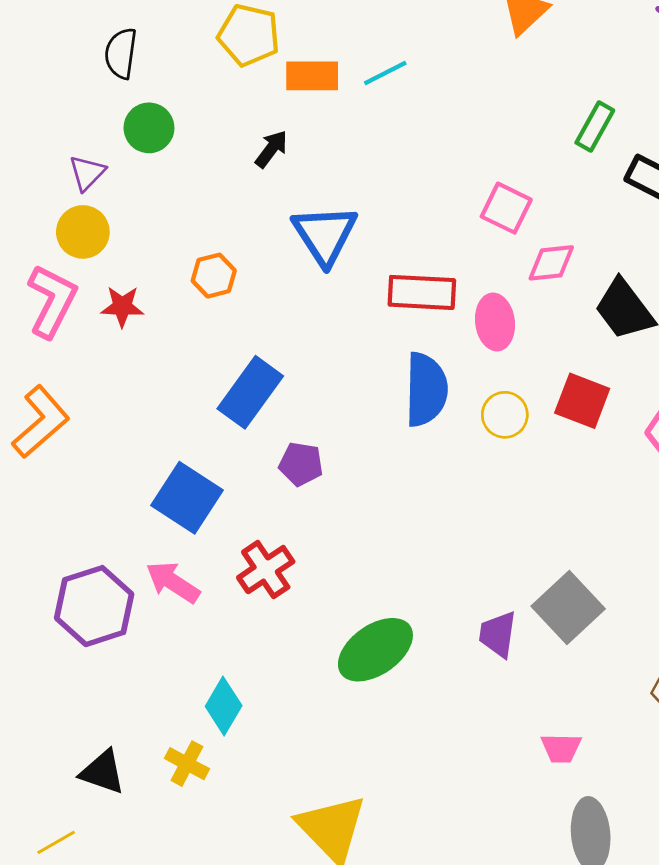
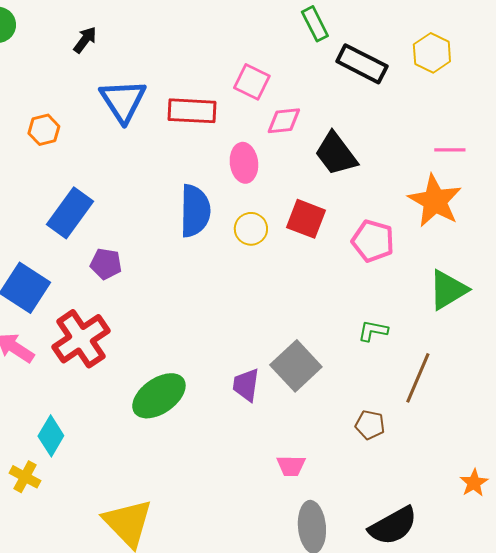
green rectangle: (595, 126) -> (315, 24), turned -56
red rectangle: (422, 292) -> (192, 111), moved
red cross: (266, 570) -> (81, 339), size x1.4

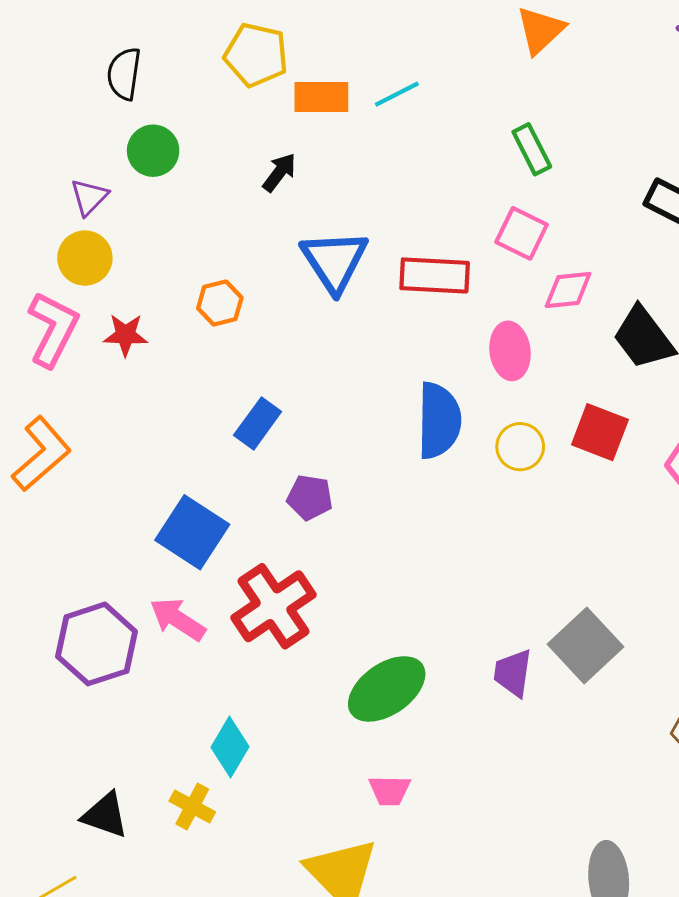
green rectangle: (315, 24) -> (532, 149), moved
blue rectangle: (70, 213) -> (258, 423), size x0.7
pink trapezoid: (291, 466) -> (390, 791), moved

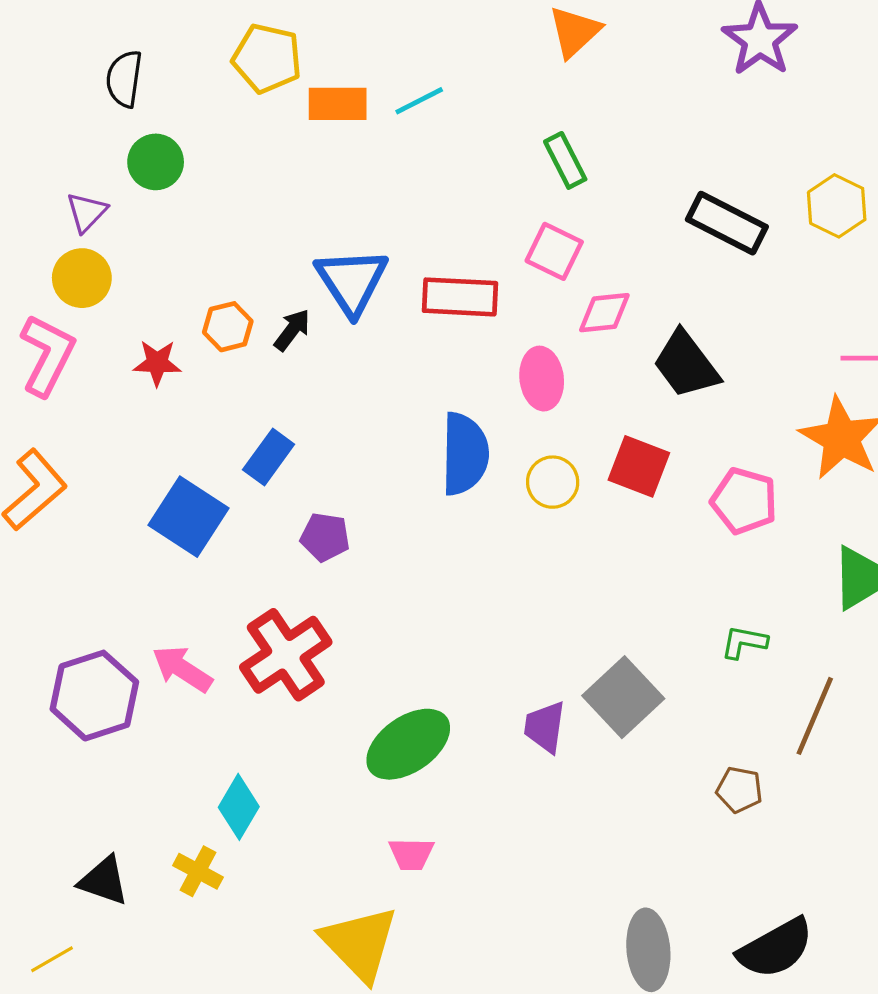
black arrow: (279, 172) -> (292, 330), moved
red star: (126, 335) -> (157, 363), moved
blue square: (192, 532) -> (189, 517), moved

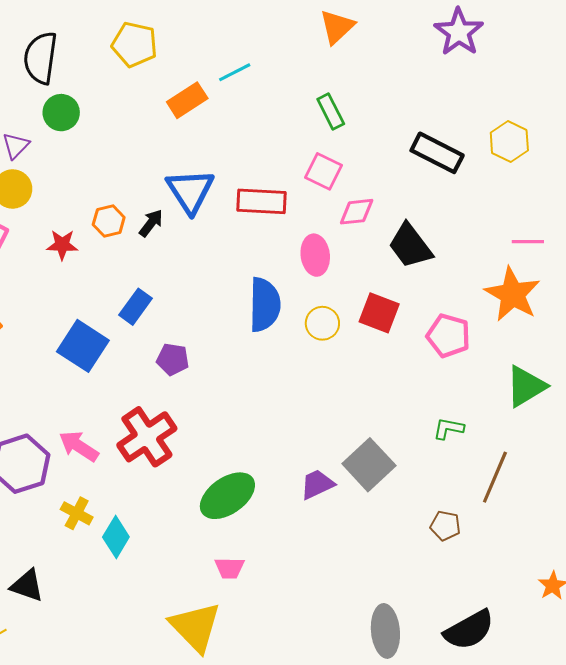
black semicircle: (124, 79) -> (41, 58), size x1.4
orange rectangle: (338, 104) -> (187, 100), moved, turned -33
purple trapezoid: (545, 727) -> (317, 484), turned 57
yellow cross: (198, 871) -> (77, 513), moved

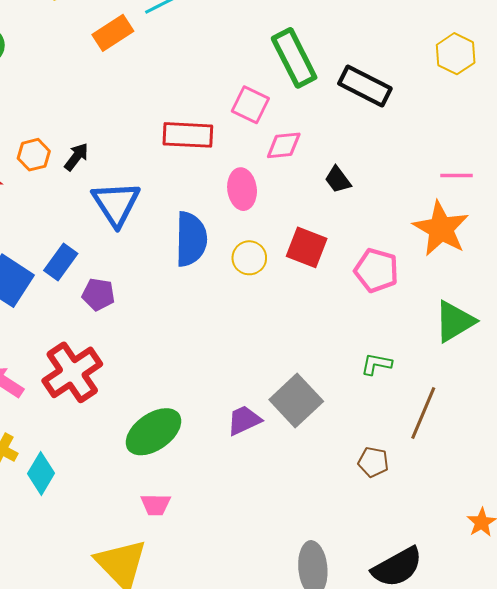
green rectangle: (331, 112) -> (294, 58), moved, size x1.6
yellow hexagon: (509, 141) -> (456, 54), moved
blue triangle: (190, 191) -> (116, 204), moved
black trapezoid: (410, 246) -> (338, 180), size x0.6
blue rectangle: (136, 307) -> (61, 262), moved

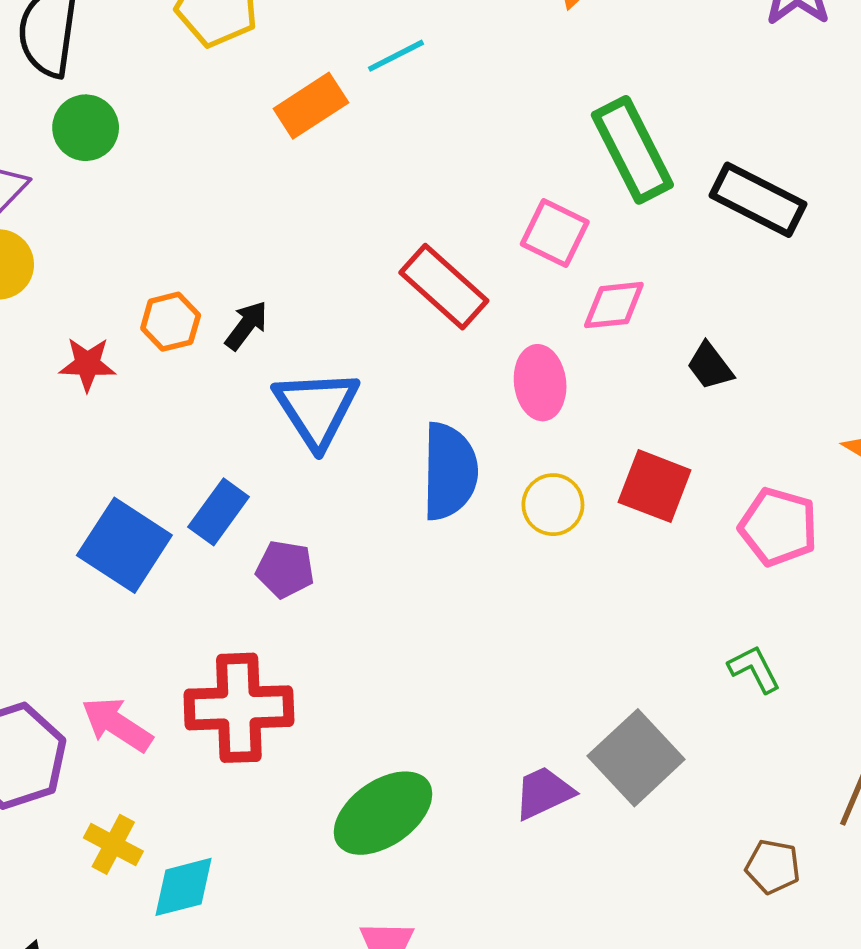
red rectangle: (188, 135) -> (444, 287), turned 39
green L-shape: (376, 364) -> (754, 669), moved, turned 52
red cross: (72, 372) -> (239, 708), turned 32
cyan diamond: (41, 473) -> (183, 887), turned 45

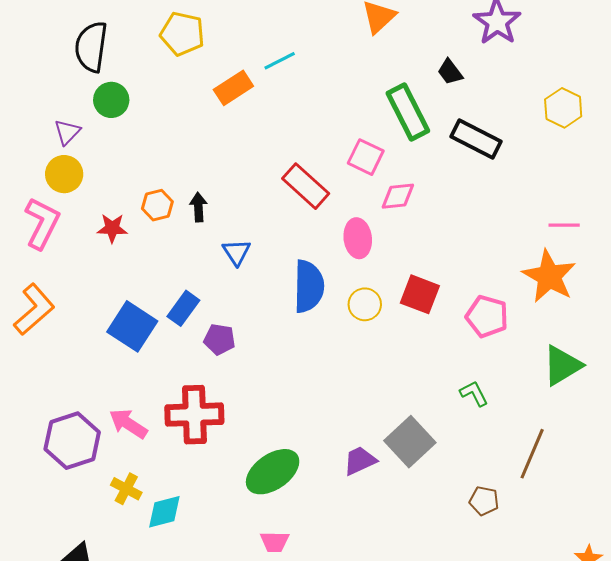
black arrow: (246, 325) -> (198, 207), turned -40
black trapezoid: (710, 366) -> (450, 72), moved
blue triangle: (317, 409) -> (236, 252), size x0.6

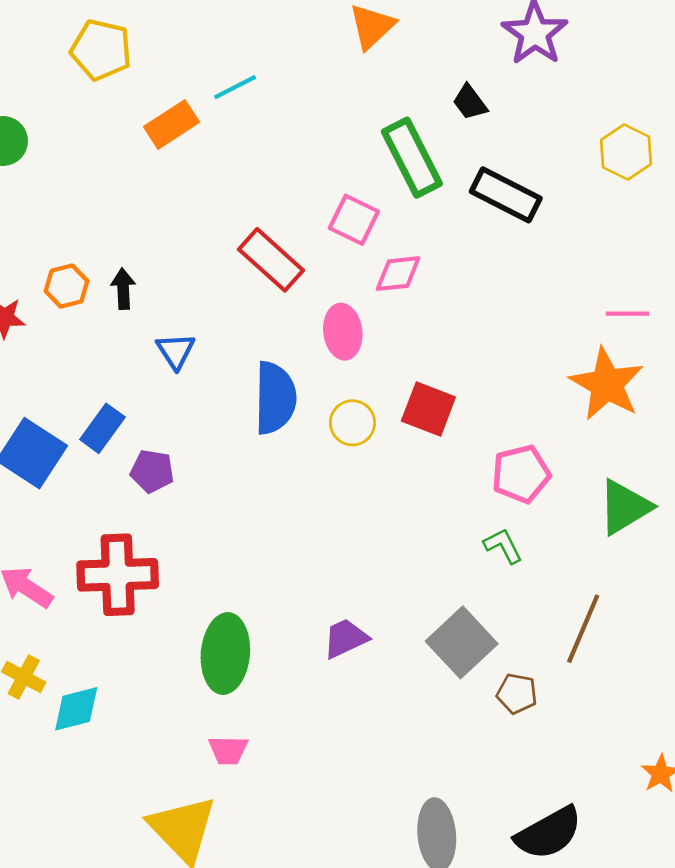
pink pentagon: (487, 316) -> (521, 474), moved, turned -30
gray square: (410, 442) -> (462, 642), moved
green ellipse: (273, 472) -> (225, 654), turned -50

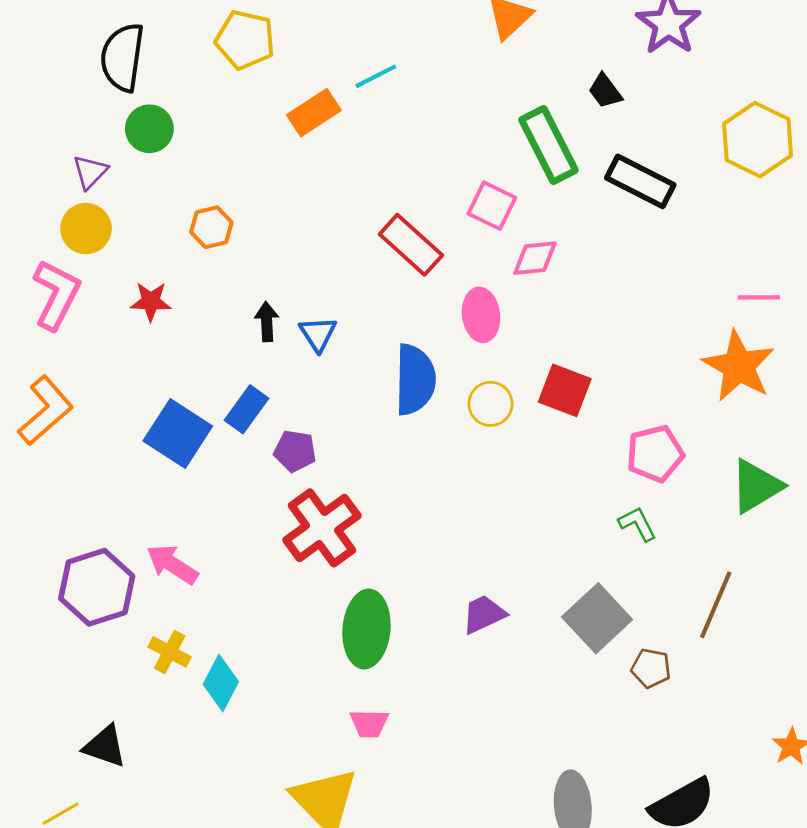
yellow hexagon: (626, 152) -> (758, 140), size x1.4
orange hexagon: (67, 286) -> (211, 227), moved
black arrow: (123, 289) -> (267, 322), moved
red cross: (118, 575) -> (322, 528), moved, turned -34
cyan diamond: (76, 709) -> (221, 683), turned -48

